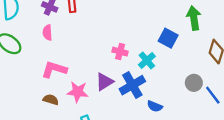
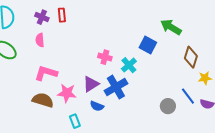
green arrow: (194, 18) -> (171, 27), turned -50
gray circle: (194, 83) -> (168, 106), moved
brown semicircle: (51, 100) -> (43, 100), size x1.5
blue semicircle: (155, 106) -> (97, 106), moved

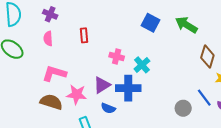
red rectangle: (62, 15) -> (84, 35), moved
blue square: (148, 45) -> (150, 23), moved
blue cross: (116, 87) -> (128, 88), turned 30

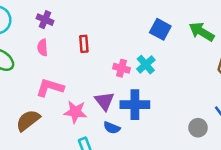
cyan cross: (142, 65) -> (146, 65), moved
purple triangle: (102, 85) -> (104, 101), turned -36
brown semicircle: (51, 102) -> (28, 120), moved, turned -55

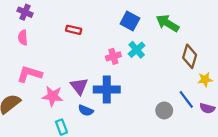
red rectangle: (84, 44) -> (74, 30), moved, turned -72
cyan cross: (146, 65) -> (137, 50), moved
pink cross: (121, 68) -> (113, 56), moved, turned -32

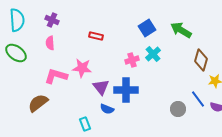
blue square: (130, 21) -> (147, 28), turned 30
pink star: (53, 96) -> (82, 68), moved

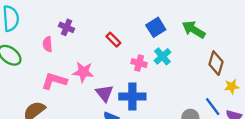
purple cross: (52, 20) -> (67, 27), moved
red rectangle: (96, 36) -> (113, 40), moved, turned 32
pink cross: (132, 60) -> (139, 63), turned 32

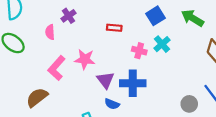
purple cross: (67, 27) -> (69, 16), turned 32
red rectangle: (113, 40) -> (114, 28), turned -40
pink L-shape: (54, 81) -> (57, 68), turned -65

